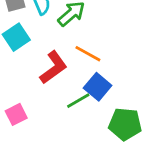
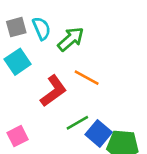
blue square: (98, 87) -> (99, 133), moved

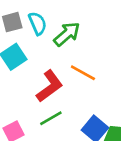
green line: (77, 123) -> (51, 118), moved

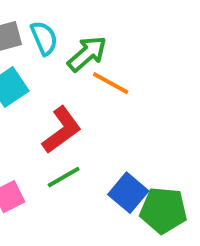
orange line: (83, 73) -> (111, 83), moved

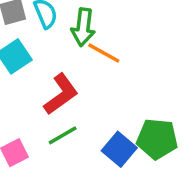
green arrow: (87, 54) -> (83, 27), turned 138
green pentagon: (163, 210) -> (157, 139), moved

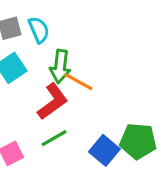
green arrow: (83, 27) -> (60, 66), moved
orange line: (104, 53) -> (79, 82), moved

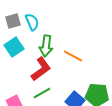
orange line: (79, 82) -> (73, 56), moved

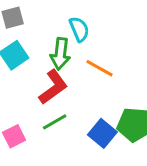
cyan semicircle: (32, 22) -> (79, 29), moved

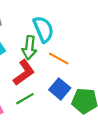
cyan semicircle: (79, 29) -> (43, 29), size x1.4
blue square: (102, 133) -> (60, 89), moved

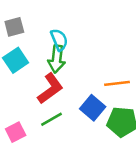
cyan semicircle: (43, 29) -> (59, 40), moved, size x0.7
orange line: (59, 59) -> (117, 83), moved, turned -36

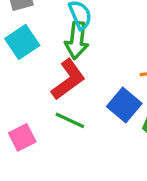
green line: (52, 119) -> (70, 120), turned 55

